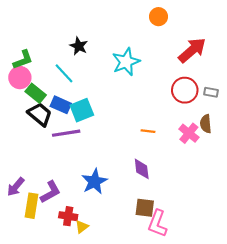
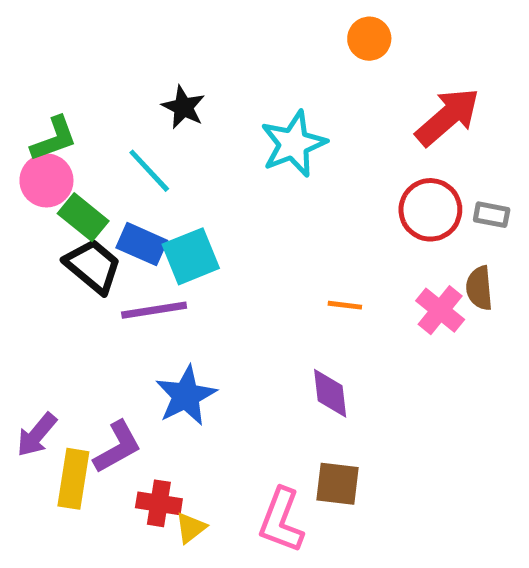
blue star: (94, 182) -> (186, 396), moved
pink L-shape: (157, 224) -> (281, 520), moved

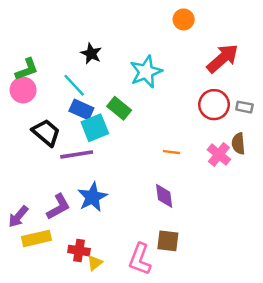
green rectangle: (83, 217) -> (119, 108), moved
blue rectangle: (142, 244) -> (81, 109), moved
purple L-shape: (117, 447) -> (58, 207), moved
yellow rectangle: (73, 479) -> (36, 238), turned 68

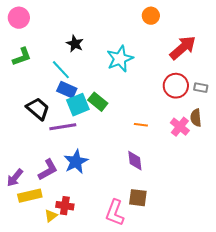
pink circle: (23, 90) -> (19, 18), moved
green rectangle: (119, 108) -> (98, 102), moved
yellow triangle: (95, 263) -> (51, 216), moved

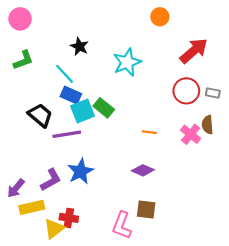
purple diamond: (135, 161) -> (143, 170), turned -60
yellow triangle: (51, 216) -> (54, 229), size x1.5

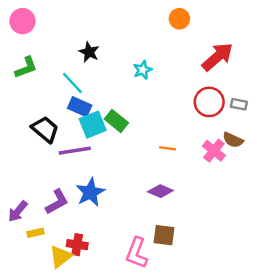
cyan star: (127, 62) -> (143, 70), size x0.6
brown semicircle: (208, 125) -> (233, 140), turned -60
yellow rectangle: (32, 207) -> (36, 233), size x0.6

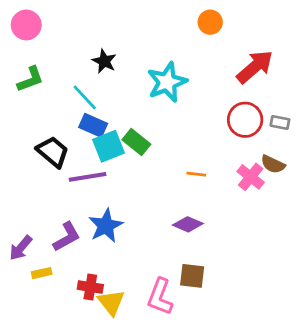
cyan star: (143, 70) -> (167, 82), size x1.8
yellow triangle: (61, 256) -> (111, 302), moved, turned -30

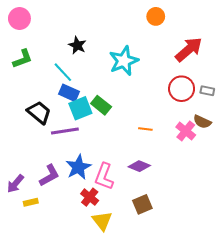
brown square: (192, 276) -> (142, 204), turned -30
red cross: (90, 287) -> (90, 197), moved, turned 30
pink L-shape: (160, 297) -> (104, 176), moved
yellow triangle: (111, 302) -> (102, 221), moved

